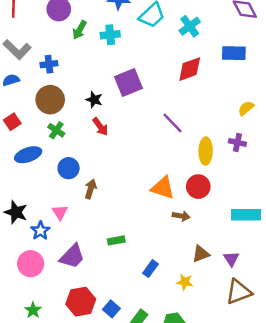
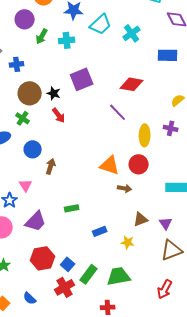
red diamond: (190, 69) -> (132, 84), moved, turned 30
brown circle: (50, 100) -> (30, 93), moved
blue rectangle: (151, 269) -> (100, 231), turned 32

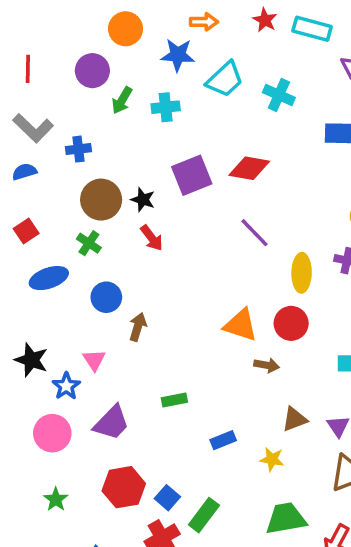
cyan cross: (132, 33) -> (279, 95), turned -30
red diamond: (132, 84) -> (249, 168), moved
green trapezoid: (119, 276) -> (286, 519), moved

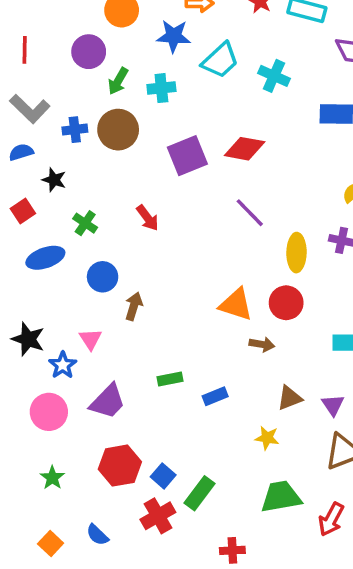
brown circle: (101, 200) -> (118, 130), moved
black star: (143, 200) -> (54, 180), moved
blue rectangle: (223, 440) -> (215, 396), moved

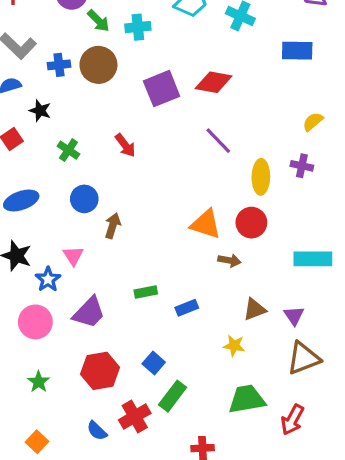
green arrow: (118, 81) -> (98, 21), turned -75
blue ellipse: (45, 258) -> (21, 200), moved
blue square: (163, 476) -> (154, 363), moved
blue semicircle: (97, 535) -> (97, 431), moved

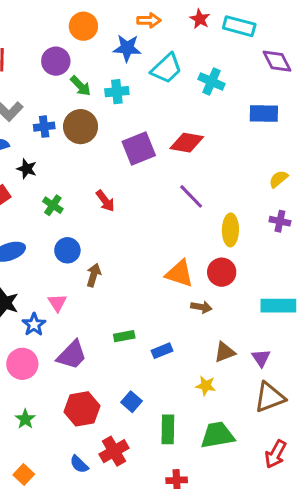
purple cross: (302, 166) -> (280, 221), moved
green rectangle: (173, 396) -> (168, 429), moved, turned -36
red arrow: (292, 420) -> (276, 454), moved

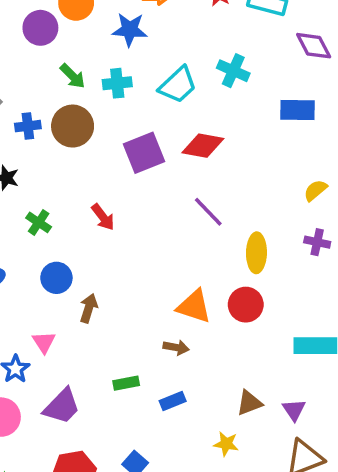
purple circle: (56, 61) -> (40, 28), moved
cyan trapezoid: (166, 68) -> (178, 85), moved
brown arrow: (201, 307) -> (176, 347), moved

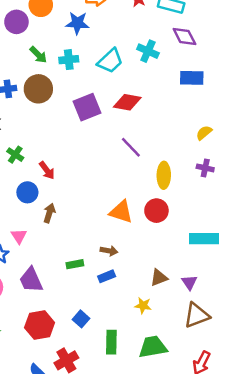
purple diamond: (314, 46) -> (184, 36), moved
red arrow: (103, 217) -> (47, 170), moved
brown arrow: (176, 347) -> (109, 251), moved
purple trapezoid: (62, 406) -> (31, 280), turned 112

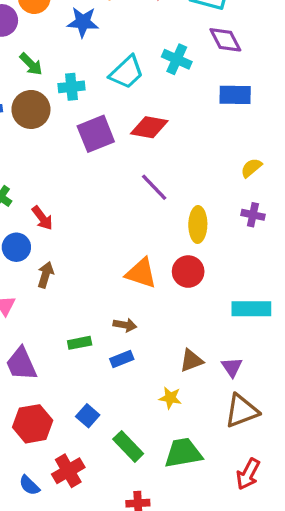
cyan cross: (69, 60) -> (71, 87), moved
green rectangle: (111, 342) -> (128, 446), turned -45

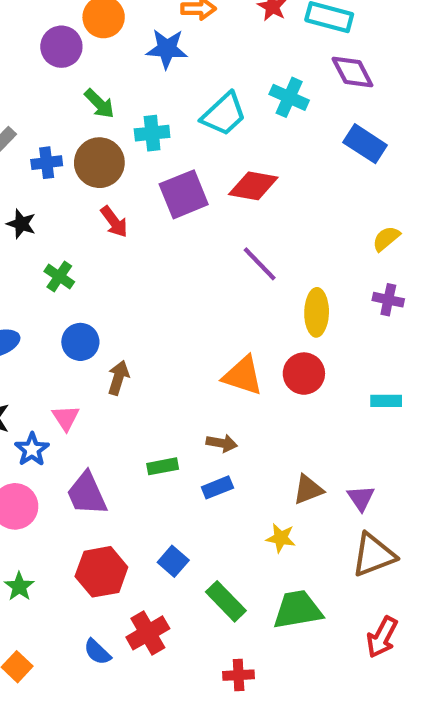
blue rectangle: (235, 95) -> (365, 144), turned 32
red arrow: (42, 218) -> (114, 222), moved
cyan rectangle: (251, 309) -> (386, 401), moved, size x0.6

